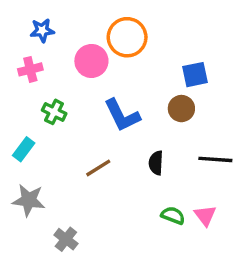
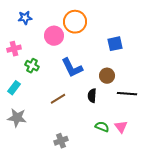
pink cross: (30, 69) -> (14, 49), moved
brown circle: (181, 109) -> (107, 76), moved
gray cross: (66, 239) -> (61, 141), moved, turned 32

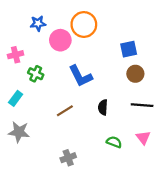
blue star: (25, 18) -> (38, 23), moved
brown circle: (107, 76) -> (135, 74), moved
pink triangle: (121, 127) -> (143, 138), moved

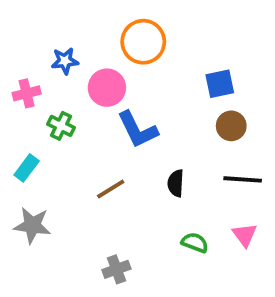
blue star: (38, 23) -> (65, 61), moved
pink circle: (60, 40) -> (107, 88), moved

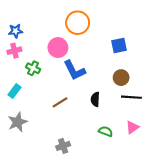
blue star: (65, 61) -> (15, 31), moved
brown circle: (231, 126) -> (121, 78), moved
gray star: (32, 225) -> (18, 122), turned -30
pink triangle: (245, 235) -> (132, 127), turned 32

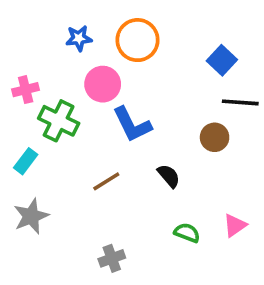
blue star: (15, 31) -> (79, 38), moved
blue square: (119, 45) -> (222, 60), moved, turned -35
green cross: (33, 68) -> (59, 121), size x1.5
black line: (131, 97) -> (240, 102), moved
black semicircle: (95, 99) -> (169, 176), turned 136

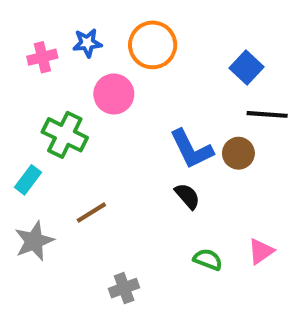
pink cross: (26, 90) -> (42, 57), moved
blue L-shape: (132, 124) -> (191, 149), moved
brown line: (106, 181) -> (91, 212), moved

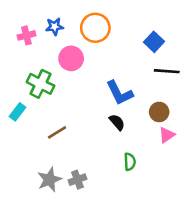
brown circle: (238, 153) -> (159, 112), moved
gray star: (34, 241) -> (49, 180), moved
pink triangle: (261, 251) -> (167, 135), moved
green semicircle: (208, 259) -> (130, 162), turned 66

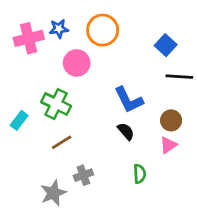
pink cross: (26, 35) -> (29, 38), size x1.5
green cross: (40, 84) -> (56, 104), moved
pink triangle: (167, 135) -> (168, 145), moved
gray cross: (77, 180) -> (83, 175), moved

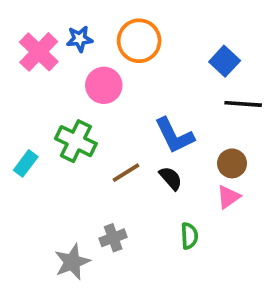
pink cross: (29, 38) -> (39, 52), turned -32
brown line: (62, 142) -> (126, 173), moved

